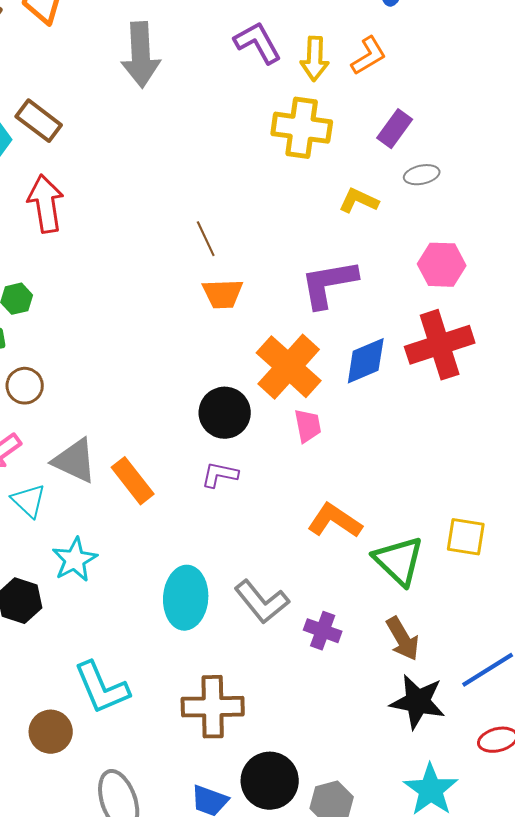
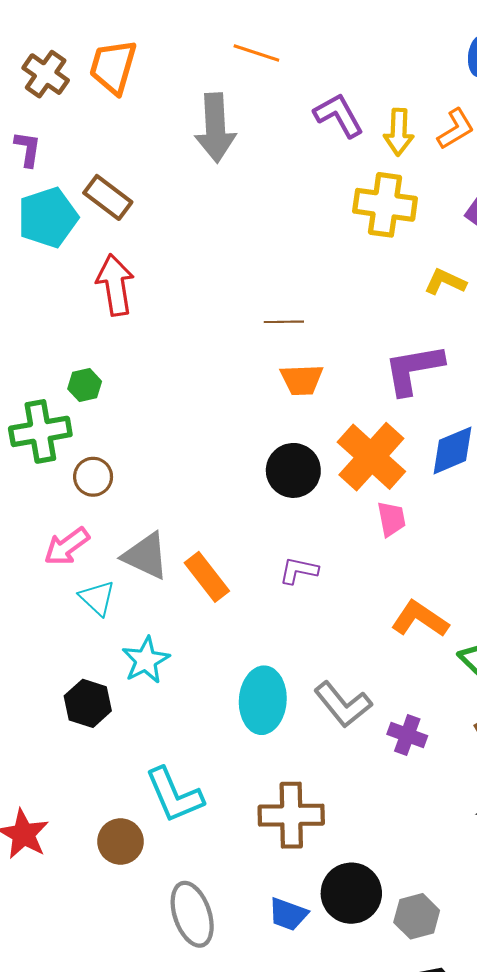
brown line: (206, 239) -> (284, 322), turned -66
black circle: (225, 413) -> (293, 470), moved

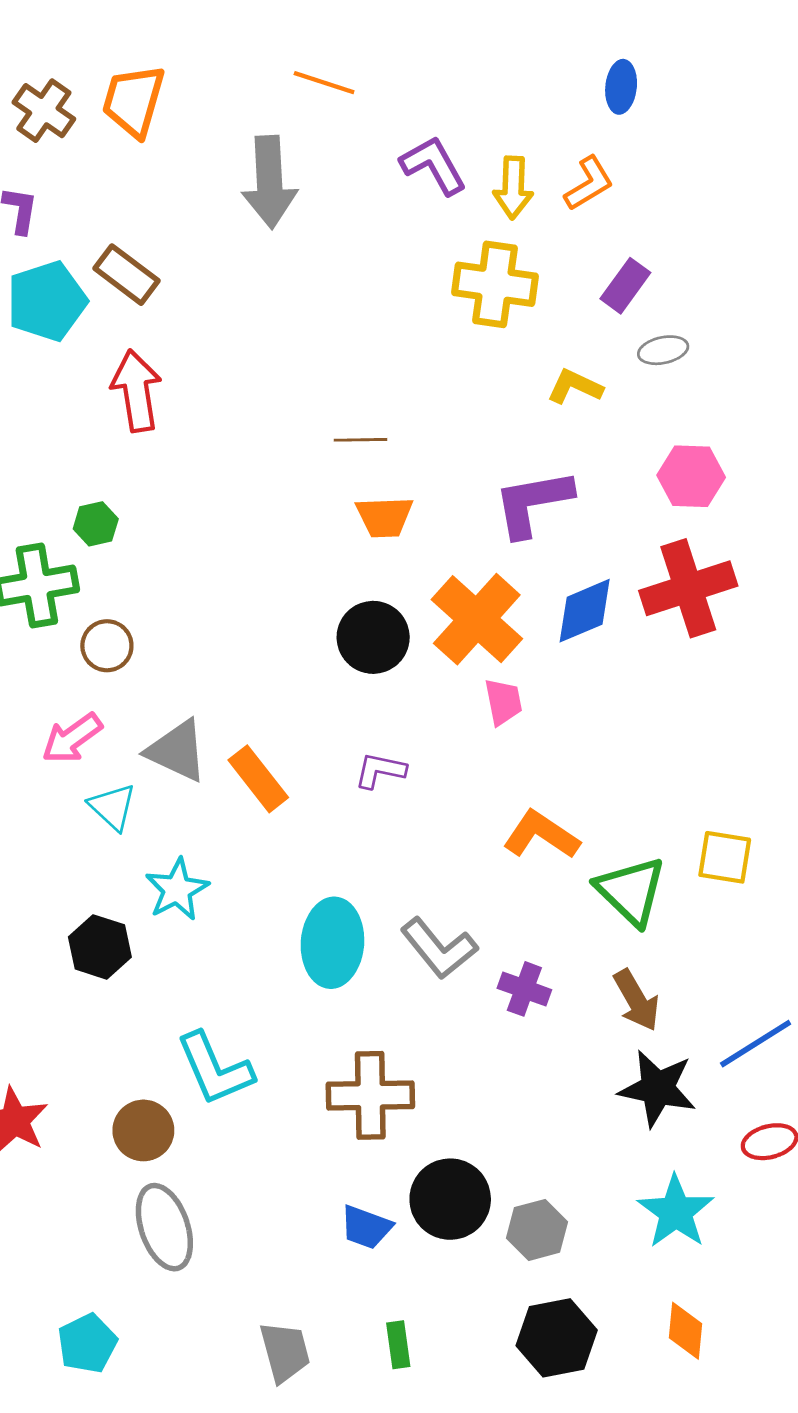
gray ellipse: (192, 914) -> (164, 1227), moved

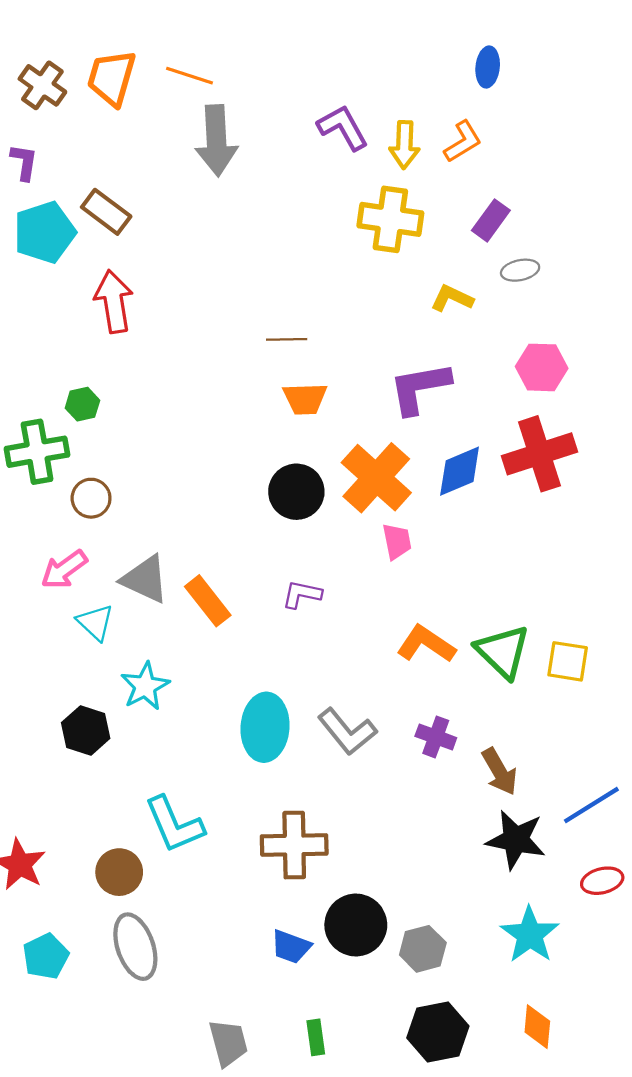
orange line: (324, 83) -> (189, 76), moved
green triangle: (631, 891) -> (503, 652), moved
purple cross: (524, 989) -> (436, 737), moved
cyan pentagon: (87, 1343) -> (46, 956), moved

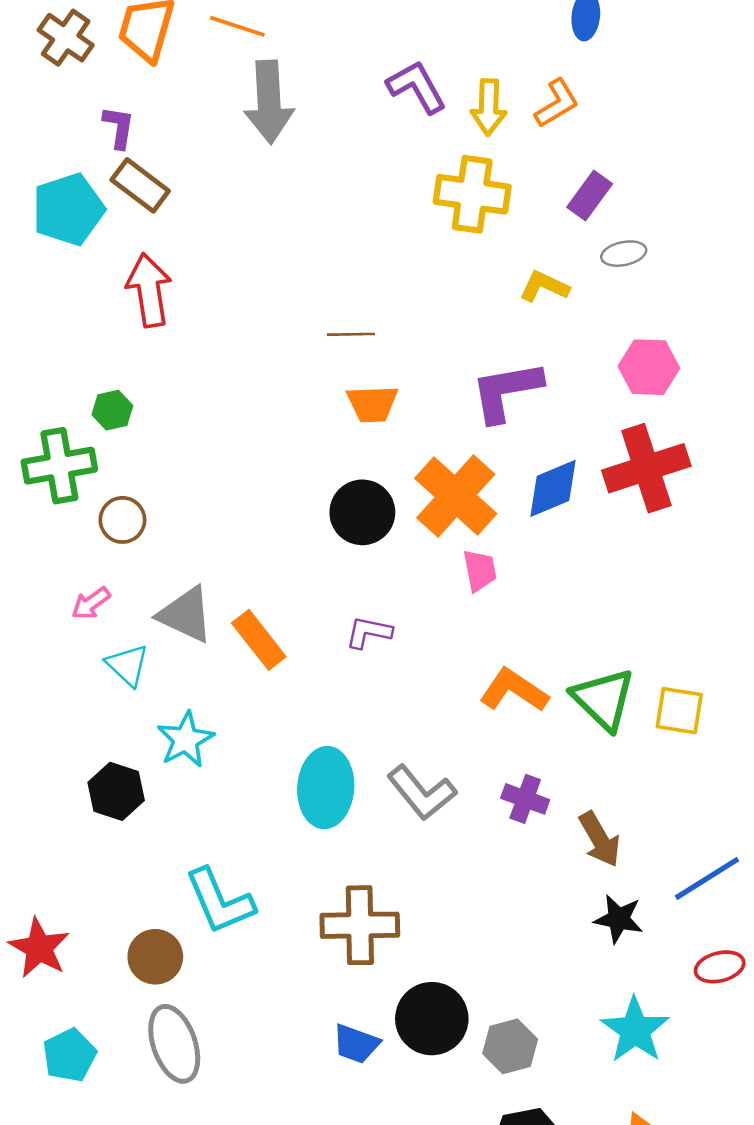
purple L-shape: (24, 162) -> (119, 127), moved
pink arrow: (64, 569) -> (91, 603), size x0.7
black star: (516, 840) -> (619, 919), size x0.7

